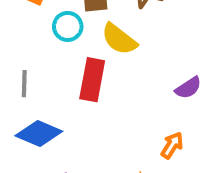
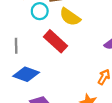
red rectangle: (92, 80) -> (56, 41), turned -55

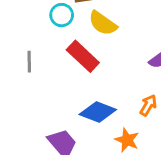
blue diamond: (26, 74) -> (98, 112), moved

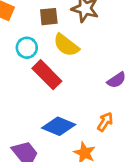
cyan circle: (62, 15) -> (27, 48), moved

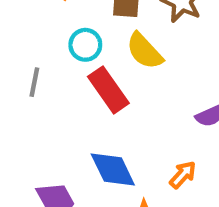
blue diamond: (59, 126) -> (113, 169), turned 32

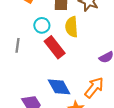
yellow semicircle: (145, 51) -> (72, 27), turned 42
orange arrow: (183, 175) -> (94, 88), size x1.5

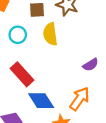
red rectangle: (55, 47) -> (22, 74), moved

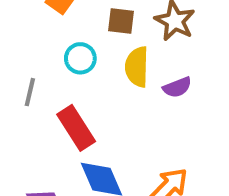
purple semicircle: (91, 65) -> (177, 87), moved

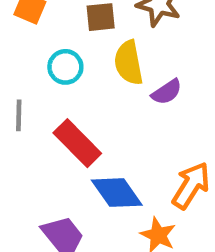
purple semicircle: (177, 87) -> (167, 92), moved

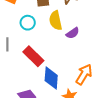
blue diamond: (117, 193) -> (51, 78), turned 40

